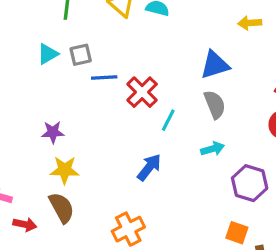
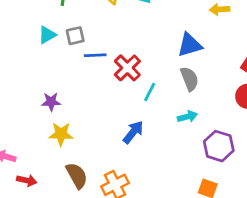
brown semicircle: (62, 208) -> (77, 176), moved

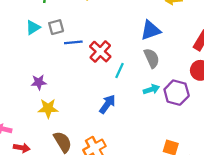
purple hexagon: (219, 146) -> (177, 93), moved

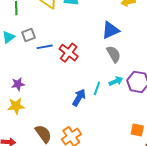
cyan line: (119, 70) -> (97, 88), moved
yellow star: (48, 108) -> (16, 106), moved

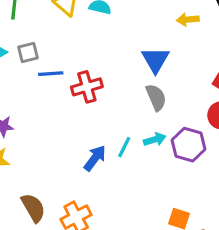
blue triangle: (110, 30) -> (155, 60), turned -42
red cross: (69, 53) -> (87, 87), turned 30

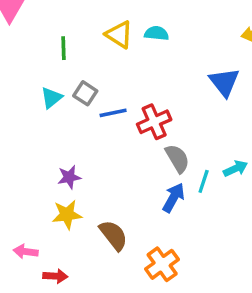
gray square: (28, 52) -> (85, 93), turned -35
gray semicircle: (156, 97) -> (177, 158), moved
brown semicircle: (33, 208) -> (114, 235), moved

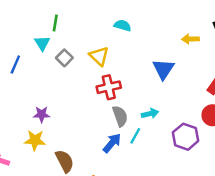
yellow triangle: (119, 35) -> (99, 56), moved
cyan triangle: (51, 98) -> (42, 43), moved, turned -35
blue line: (113, 113) -> (15, 64), moved, turned -66
cyan arrow: (235, 168) -> (150, 114), moved

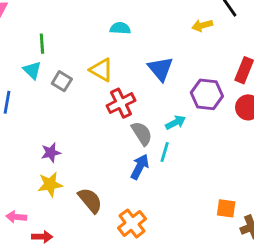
blue triangle: (163, 69) -> (160, 69), moved
purple hexagon: (186, 137) -> (207, 94), moved

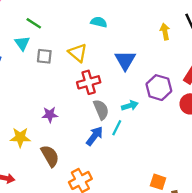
yellow arrow: (202, 25) -> (165, 32), turned 84
green line: (42, 44) -> (34, 23), turned -63
gray square: (62, 81) -> (44, 56), turned -35
purple star: (51, 153) -> (50, 115), moved

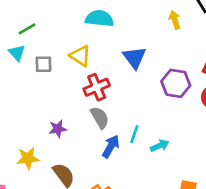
cyan semicircle: (99, 22) -> (100, 19), size x1.5
green line: (34, 23) -> (27, 29), turned -56
cyan arrow: (130, 106) -> (160, 146), moved
gray semicircle: (101, 110) -> (100, 118), moved

